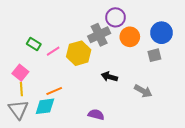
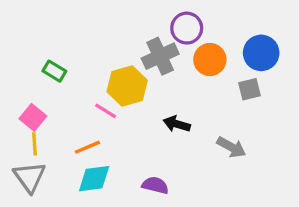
pink line: (53, 51) -> (106, 111), moved, turned 64
cyan diamond: (45, 106) -> (94, 179), moved

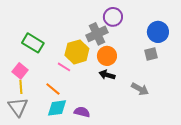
orange circle: (210, 60) -> (107, 56), moved
green rectangle: (54, 71) -> (33, 43), size x1.5
orange line: (87, 147) -> (53, 89), turned 63
purple semicircle: (155, 185) -> (82, 112), moved

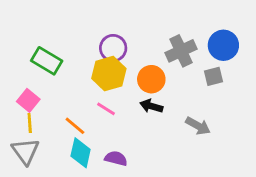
purple circle: (113, 17) -> (113, 48), moved
gray cross: (97, 34) -> (181, 51), moved
pink line: (64, 67) -> (106, 109), moved
cyan diamond: (57, 108) -> (81, 153), turned -70

